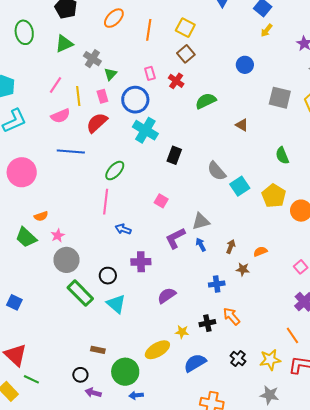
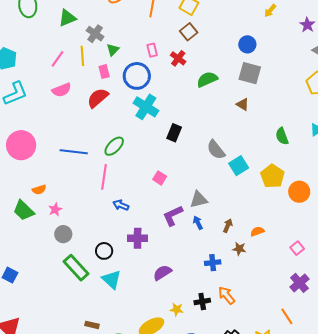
yellow line: (78, 96) -> (82, 56), moved
gray square: (280, 98) -> (250, 73), moved
blue line: (71, 152) -> (74, 152), moved
gray circle: (66, 260) -> (63, 234), size x0.7

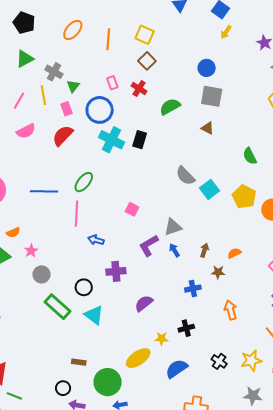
black rectangle: (174, 133) -> (140, 140), moved
orange arrow: (227, 295) -> (231, 310), moved, turned 30

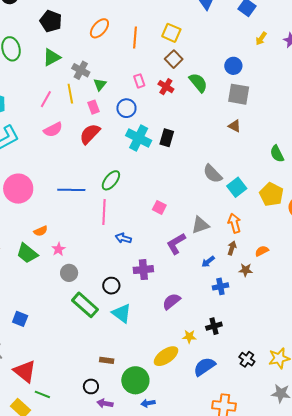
yellow arrow: (226, 32) -> (261, 38), moved
green semicircle: (170, 107) -> (198, 83), moved, turned 80
blue circle: (100, 110) -> (126, 108), size x0.7
blue arrow: (174, 250) -> (208, 262), moved, turned -96
orange arrow: (231, 310) -> (234, 223), moved

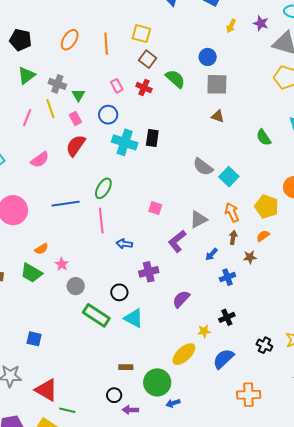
pink semicircle: (53, 130) -> (40, 160), moved
yellow pentagon: (271, 194) -> (267, 206), moved

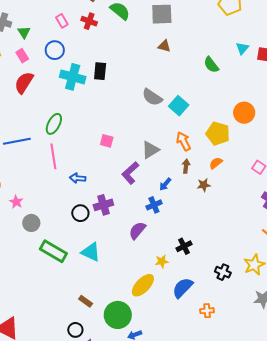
blue cross: (227, 277) -> (154, 205), moved
black circle: (119, 292) -> (80, 213), moved
brown rectangle: (126, 367) -> (86, 301), turned 40
orange cross: (249, 395) -> (207, 311), moved, size x0.6

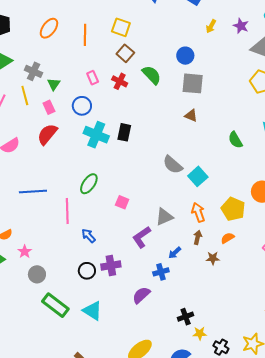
green ellipse: (54, 124) -> (89, 184), moved
blue arrow: (78, 178) -> (89, 236), turned 35
yellow star: (162, 261) -> (200, 333), moved

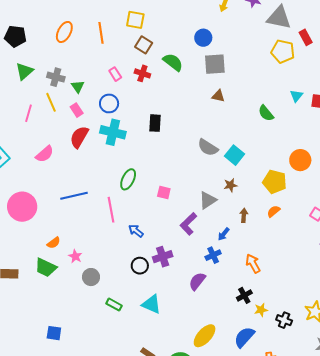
cyan cross: (96, 135) -> (113, 132), moved
orange arrow: (198, 212) -> (253, 264), moved
brown star: (213, 258) -> (231, 185), moved
green rectangle: (55, 305) -> (114, 305), size x0.6

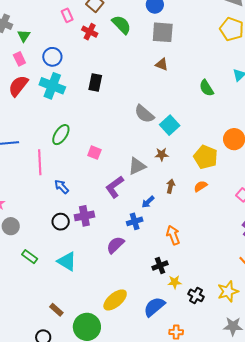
pink rectangle: (115, 74) -> (67, 15), moved

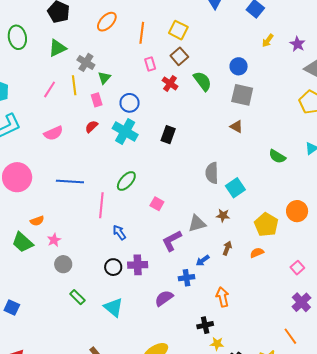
red semicircle: (18, 86) -> (91, 127), size x0.6
green semicircle: (206, 88) -> (277, 156), turned -36
gray semicircle: (144, 114) -> (212, 173), turned 40

